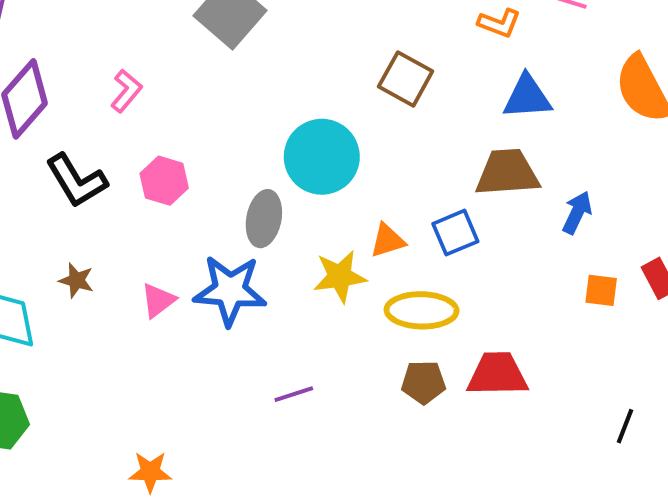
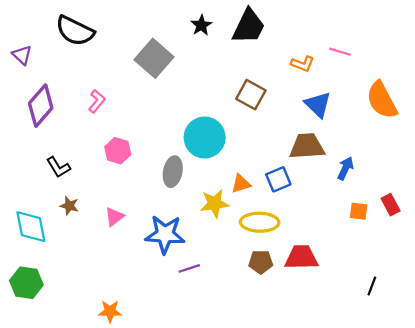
blue triangle: (527, 97) -> (318, 105), turned 48
black L-shape: (76, 181) -> (58, 167), moved, size x0.7
blue star: (230, 290) -> (165, 234), moved

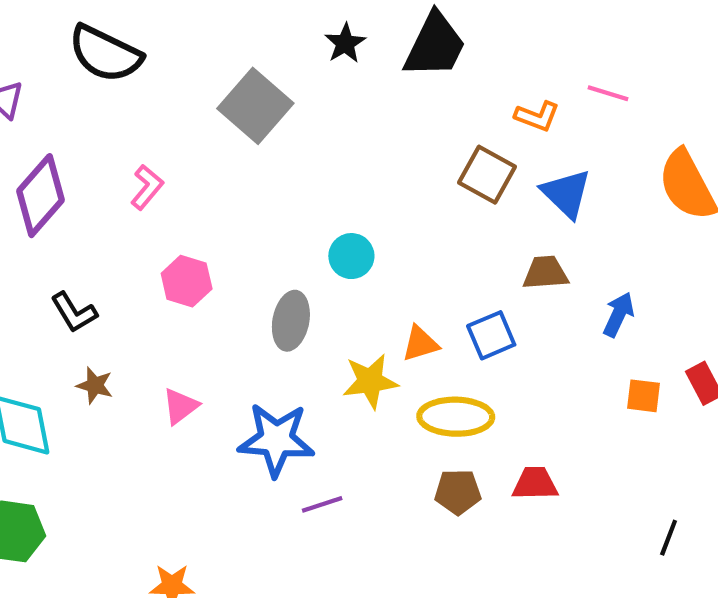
brown square: (251, 95) -> (487, 175), moved
cyan circle: (205, 138) -> (351, 256), size x0.6
brown trapezoid: (307, 146) -> (545, 273), size x0.7
red trapezoid: (301, 257) -> (535, 483), size x0.7

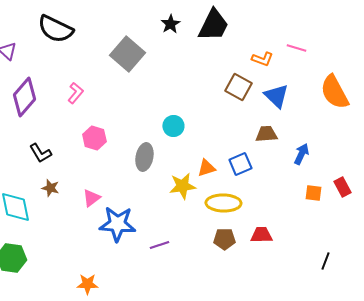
blue star: (276, 440) -> (117, 224), moved

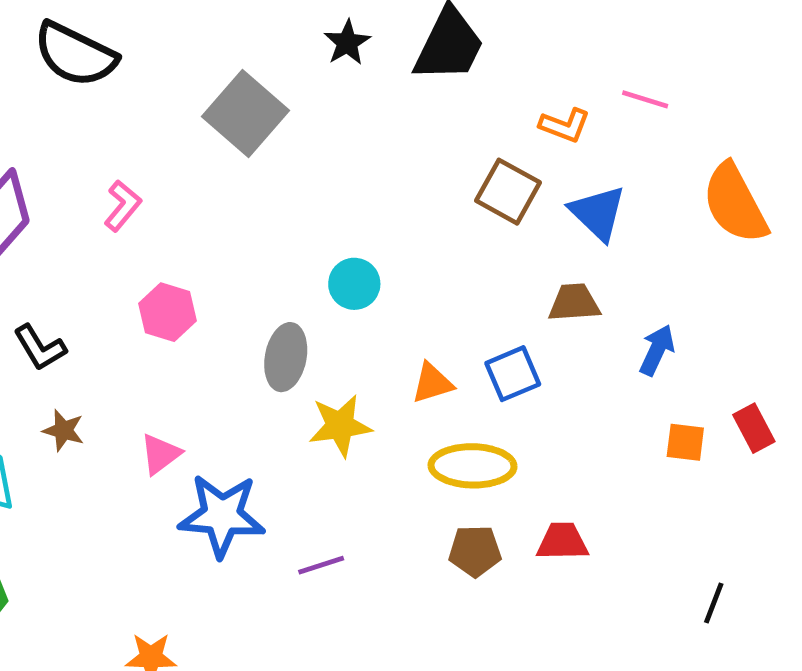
yellow star: (182, 186) -> (340, 426), moved

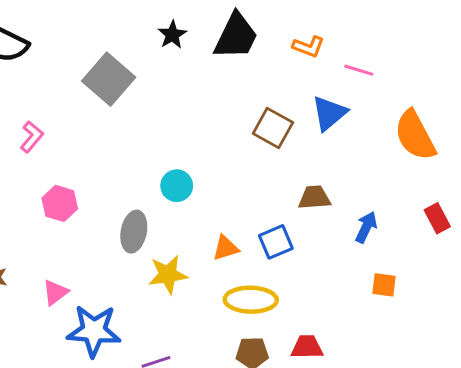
orange L-shape: (565, 125) -> (308, 47), moved
blue triangle: (598, 213) -> (329, 113), moved, turned 36
red rectangle: (754, 428) -> (437, 218), moved

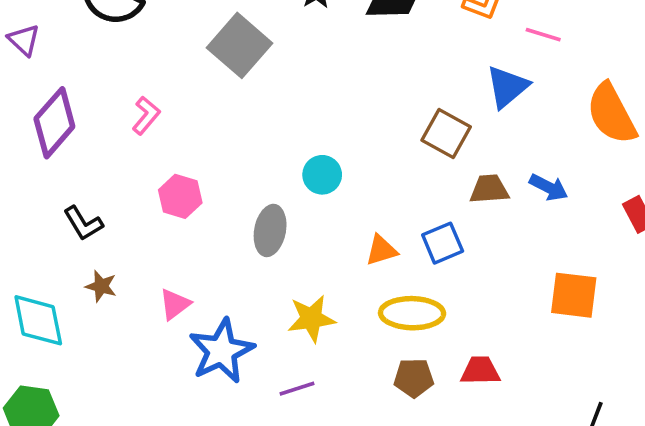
brown square: (273, 128) -> (446, 133), moved
blue arrow: (366, 227) -> (549, 187), moved, turned 92
yellow star: (168, 275) -> (311, 319), moved
orange square: (384, 285) -> (574, 295), size x1.6
blue star: (94, 331) -> (222, 351), turned -30

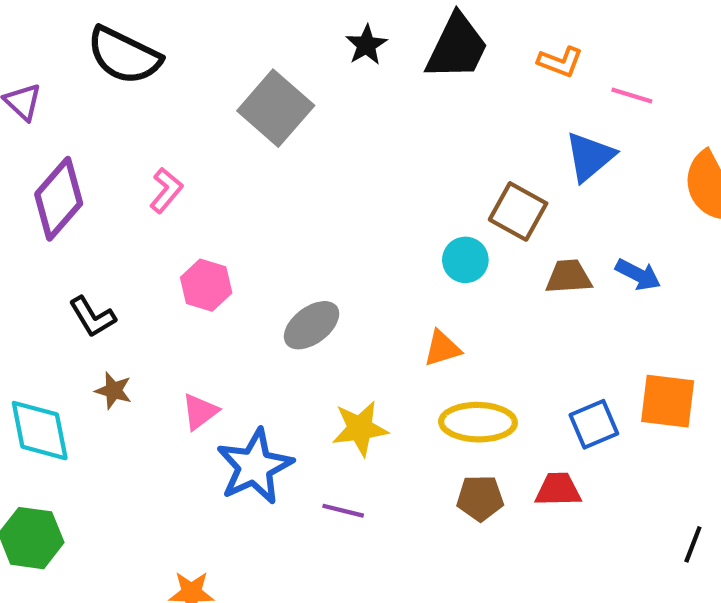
cyan circle: (322, 175) -> (465, 260), moved
gray ellipse: (270, 230) -> (312, 325), turned 42
blue square: (443, 243) -> (594, 424), moved
purple line: (297, 389) -> (343, 511), turned 32

